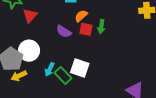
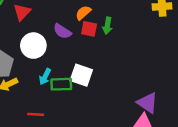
white circle: (29, 51) -> (33, 46), moved
green rectangle: (63, 76) -> (61, 84), turned -48

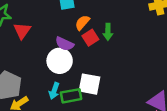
red square: (89, 29) -> (90, 38), turned -35
white circle: (33, 46) -> (60, 61), moved

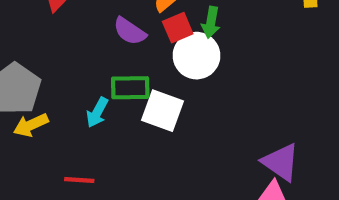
white circle: (60, 61) -> (196, 56), moved
green rectangle: (71, 96) -> (130, 88), moved

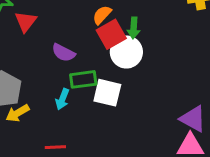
red square: (178, 28) -> (111, 34), size x1.4
purple semicircle: (130, 31) -> (63, 53), moved

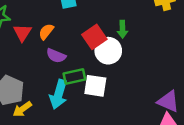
orange semicircle: (102, 15) -> (46, 32), moved
green arrow: (134, 28) -> (122, 29), moved
cyan arrow: (62, 99) -> (58, 94), size x1.6

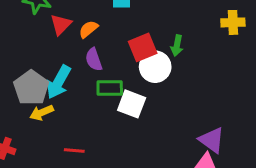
purple semicircle: (56, 56) -> (94, 59), turned 36
cyan arrow: (58, 94) -> (59, 82), moved

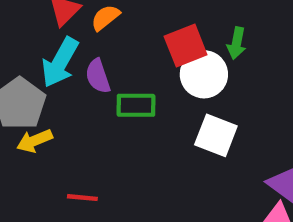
purple semicircle: (94, 59) -> (98, 76), moved
cyan arrow: (59, 82) -> (60, 62), moved
white square: (132, 104) -> (216, 135), moved

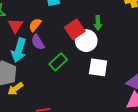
purple semicircle: (98, 76) -> (38, 42), moved
green rectangle: (136, 105) -> (58, 62), turned -30

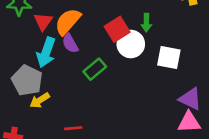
orange semicircle: (35, 25) -> (68, 22), size x1.6
white square: (98, 67) -> (169, 57), moved

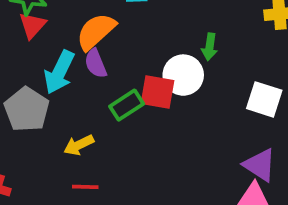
red triangle: (43, 22) -> (32, 25), moved
red square: (117, 29) -> (158, 92), moved, turned 35
white square: (169, 57) -> (264, 99), moved
yellow arrow: (40, 100) -> (79, 145), moved

